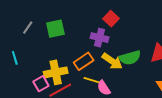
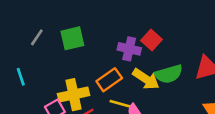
red square: (111, 19) -> (151, 40), moved

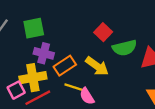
purple cross: (129, 49) -> (44, 53), moved
green semicircle: (169, 74) -> (125, 48), moved

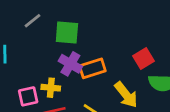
orange rectangle: (65, 66) -> (92, 68), moved
yellow cross: (33, 78) -> (51, 88), size x0.6

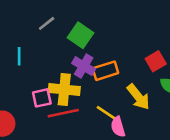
green square: (67, 32) -> (80, 35), turned 30
yellow cross: (51, 88) -> (64, 89), size x1.6

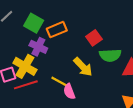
orange rectangle: (105, 71) -> (57, 30), moved
yellow cross: (64, 89) -> (25, 66), turned 30

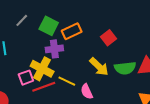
purple cross: (38, 47) -> (54, 49), turned -30
green semicircle: (110, 55) -> (125, 68), moved
yellow line: (60, 82) -> (67, 81), moved

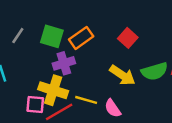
pink square: (26, 78) -> (35, 104), turned 35

